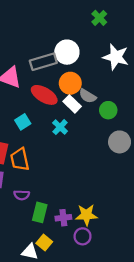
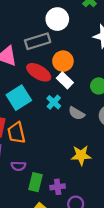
white circle: (67, 52) -> (57, 19), moved
gray semicircle: (88, 96) -> (77, 113), moved
cyan square: (23, 122) -> (19, 98), size x1.6
yellow star: (86, 215) -> (81, 155), moved

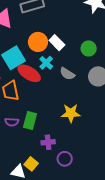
orange circle: (63, 61) -> (38, 42), moved
red ellipse: (39, 72) -> (29, 73), moved
green rectangle: (35, 182) -> (30, 121), moved

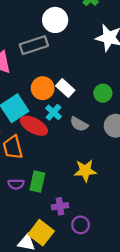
yellow square: (31, 164) -> (41, 233), size x1.5

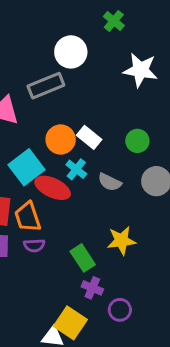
green rectangle: (37, 182) -> (83, 258), moved, turned -42
purple semicircle: (16, 184) -> (34, 245), moved
purple cross: (60, 206) -> (92, 288), turned 35

